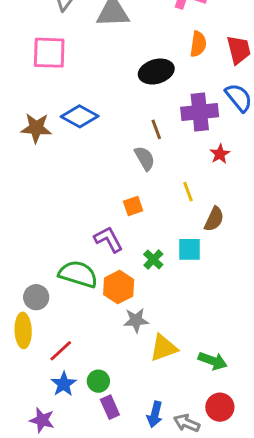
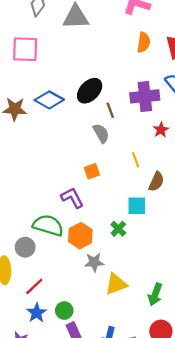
black ellipse: (156, 71) -> (90, 91), moved, turned -30
green cross: (153, 260) -> (118, 229), moved
gray circle: (36, 297) -> (25, 247), moved
green arrow: (213, 361) -> (155, 294), turned 90

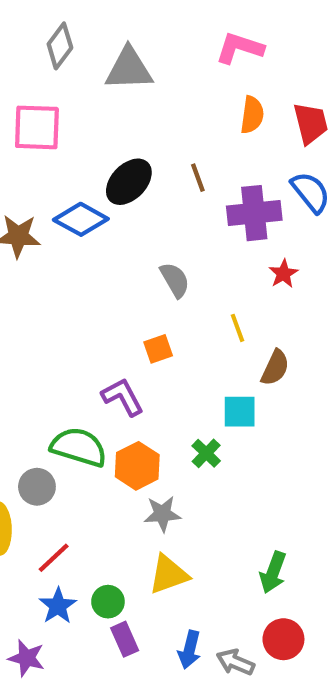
black ellipse: (90, 91) -> (129, 182), moved
brown line: (110, 110) -> (198, 178), moved
yellow triangle: (116, 284) -> (169, 574), moved

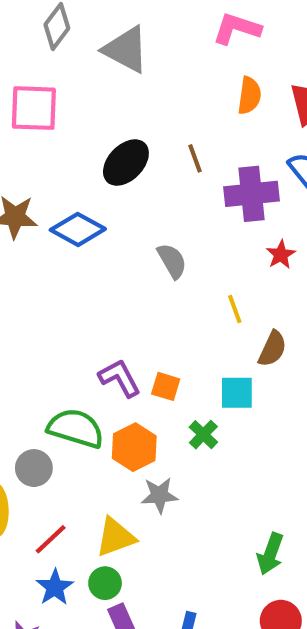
gray triangle: (129, 69) -> (126, 50), turned 30
blue diamond: (81, 219) -> (78, 229), moved
orange square: (158, 349) -> (166, 386), moved, turned 36
yellow triangle: (169, 574) -> (115, 537), moved

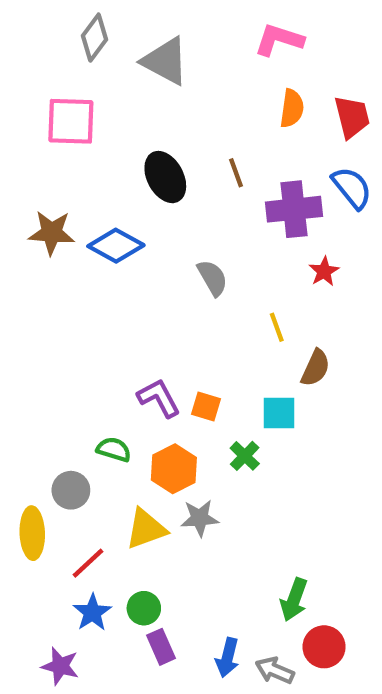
black ellipse: (126, 163) -> (165, 177), turned -72
green semicircle: (76, 428) -> (114, 449), size x0.6
yellow triangle: (115, 537) -> (146, 529), moved
green arrow: (270, 554) -> (294, 600), moved

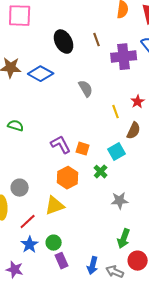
red star: (324, 271) -> (138, 102), moved
cyan square: (279, 413) -> (117, 152), turned -30
green semicircle: (114, 449) -> (16, 126), moved
gray star: (200, 518) -> (120, 201), moved

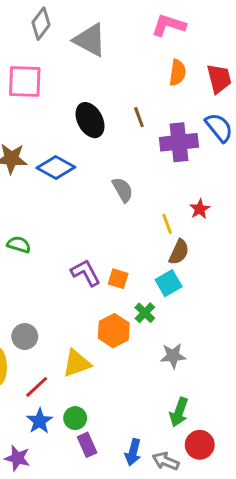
brown semicircle: (134, 131) -> (179, 252), moved
orange hexagon: (68, 178) -> (114, 331), moved

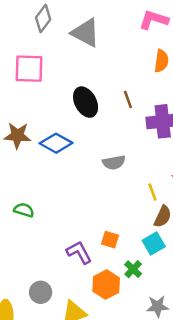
gray semicircle: (123, 190) -> (114, 162), turned 110
purple L-shape: (86, 273) -> (79, 252), moved
gray circle: (25, 337) -> (41, 292), moved

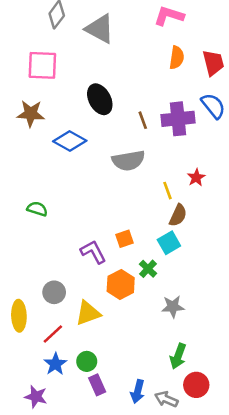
brown line: (128, 99) -> (143, 120), moved
brown star: (17, 135) -> (31, 114), moved
gray semicircle: (114, 162) -> (128, 161), size x1.4
orange square: (110, 240) -> (125, 239), turned -36

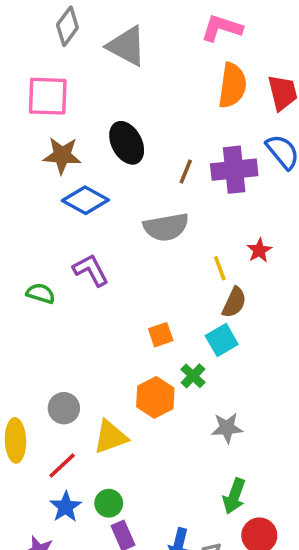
orange semicircle: (177, 58) -> (232, 85), size x1.4
brown star: (31, 114) -> (62, 155), moved
brown line: (143, 120) -> (186, 171), turned 42
purple L-shape: (93, 252) -> (91, 270), moved

